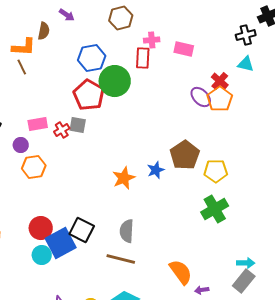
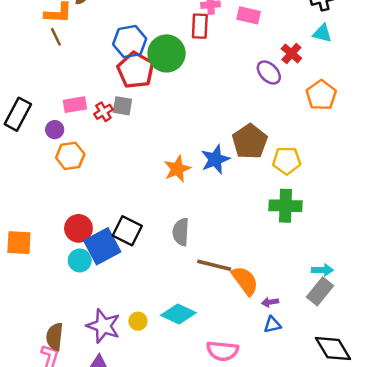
blue hexagon: (92, 58) -> (130, 42), moved
orange pentagon: (220, 99) -> (321, 95), moved
blue star: (156, 170) -> (215, 159), size x1.4
green cross: (215, 209) -> (285, 206), turned 32
brown line: (121, 259) -> (214, 265), moved

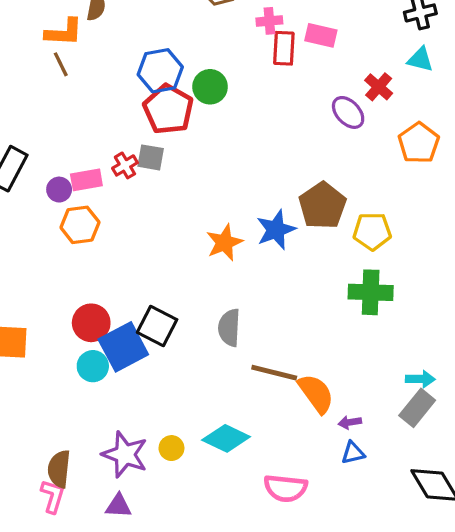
red rectangle: (200, 26) -> (284, 48), moved
green circle: (167, 53) -> (210, 87), size x0.7
pink rectangle: (75, 105) -> (86, 180), moved

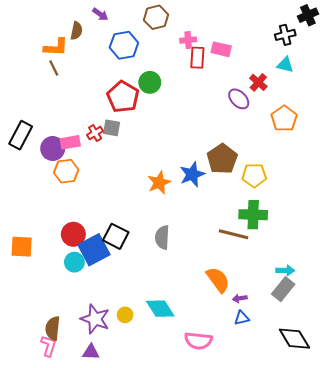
blue hexagon: (160, 71) -> (124, 45), moved
purple circle: (59, 190) -> (53, 149), size x1.5
brown line: (274, 373) -> (234, 234), moved
cyan diamond: (226, 438) -> (160, 309), turned 32

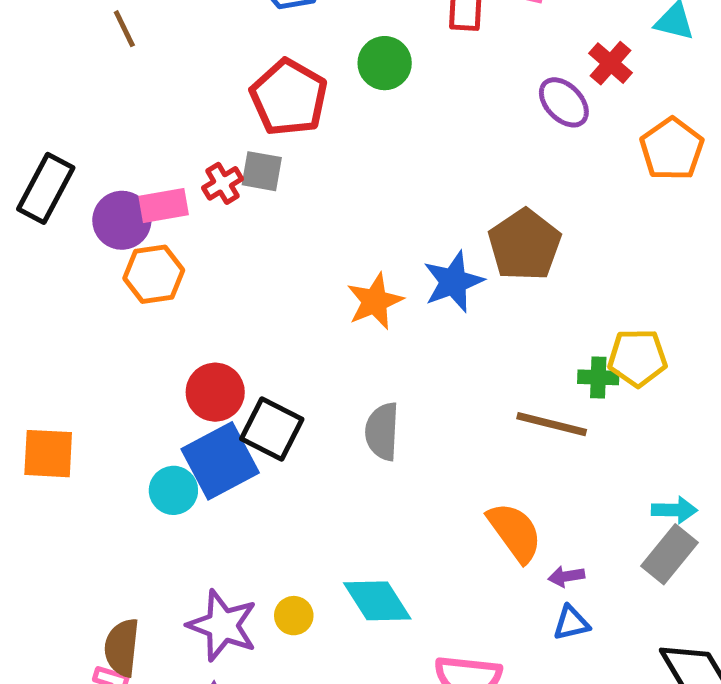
green circle: (150, 82) -> (385, 63), moved
yellow pentagon: (254, 175) -> (638, 358), moved
green cross: (253, 215) -> (598, 377), size x0.6
red circle: (73, 234) -> (215, 392), moved

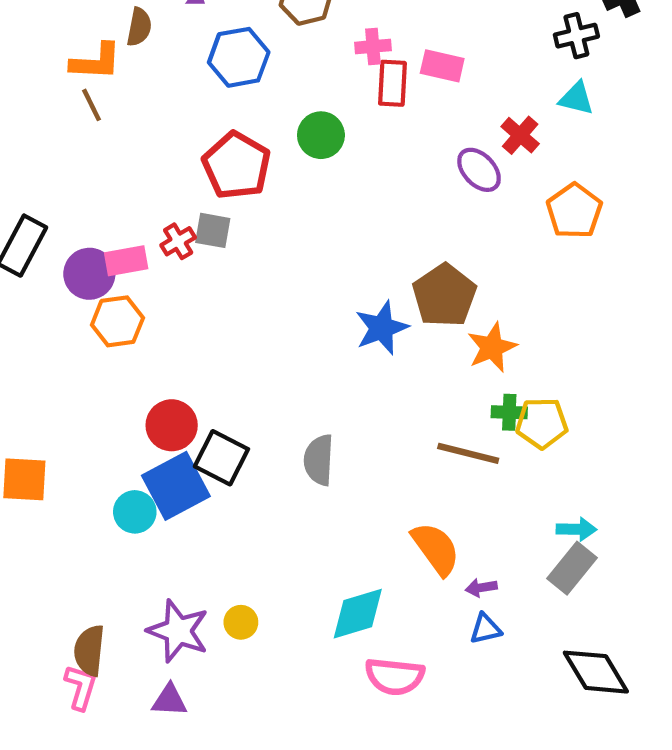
orange star: (375, 301) -> (492, 347), moved
yellow pentagon: (638, 358) -> (542, 423), moved
cyan diamond: (377, 601) -> (358, 614), moved, turned -74

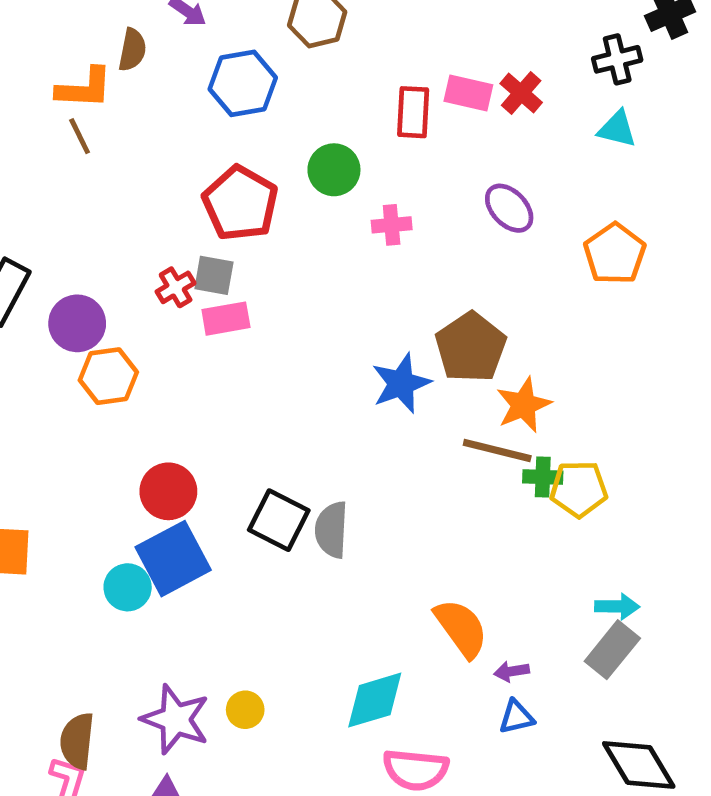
pink cross: (373, 46) -> (392, 225), moved
red cross: (520, 135) -> (521, 93), moved
pink rectangle: (126, 261) -> (226, 319), moved
brown line: (468, 453) -> (497, 451), moved
black square: (221, 458) -> (279, 520), moved

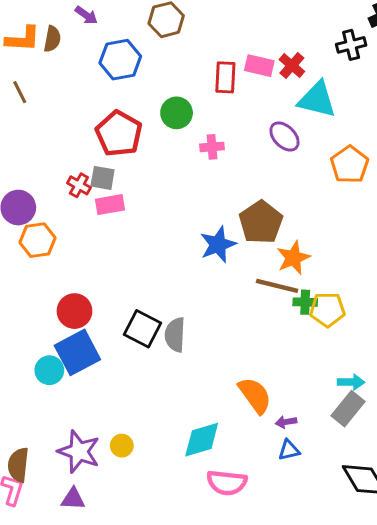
orange L-shape: (84, 88) -> (23, 39), moved
cyan triangle: (617, 129) -> (317, 100), moved, size x1.6
red cross: (176, 287) -> (79, 185), turned -30

